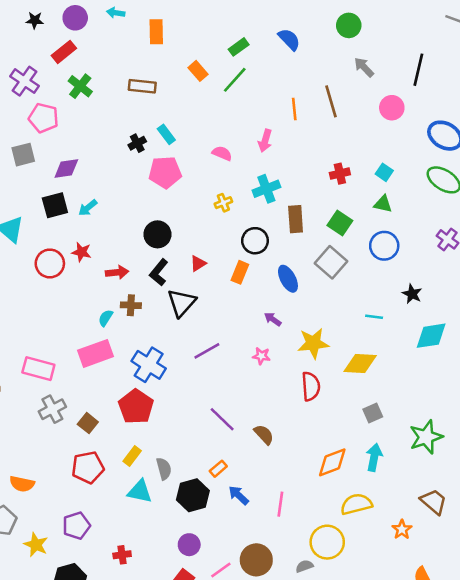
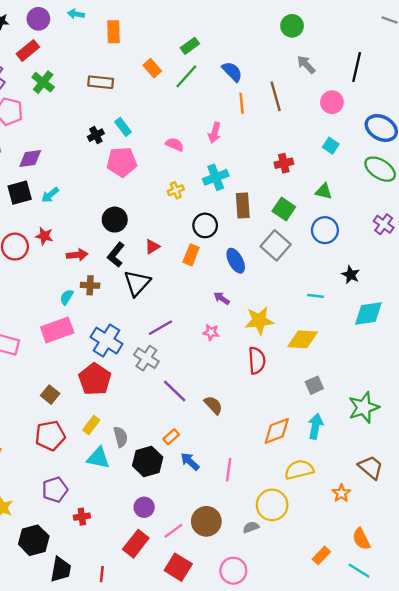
blue semicircle: (289, 39) -> (232, 72), moved
cyan square: (384, 172) -> (331, 146), moved
gray cross: (52, 409) -> (146, 358), moved, turned -30
purple pentagon: (76, 526) -> (55, 490), moved

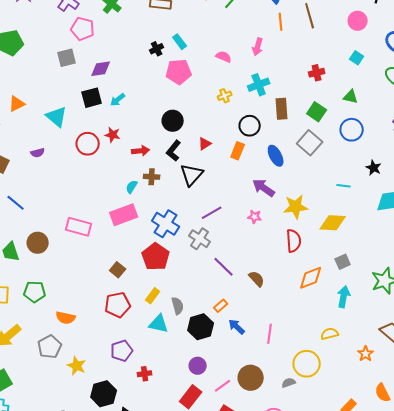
purple arrow: (222, 298) -> (264, 188), size x1.6
orange diamond: (277, 431) -> (311, 278), moved
yellow semicircle: (299, 470) -> (330, 334), size x0.7

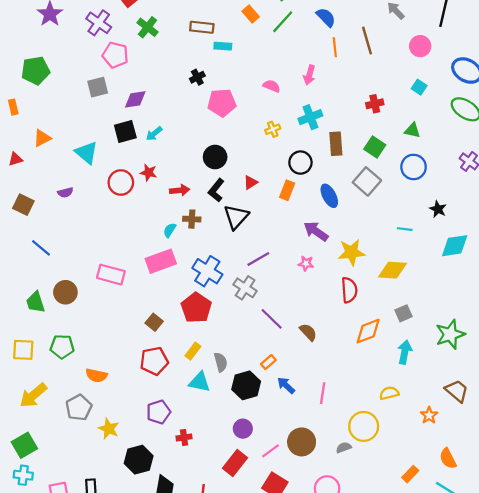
cyan rectangle: (180, 42) -> (223, 46), moved, turned -49

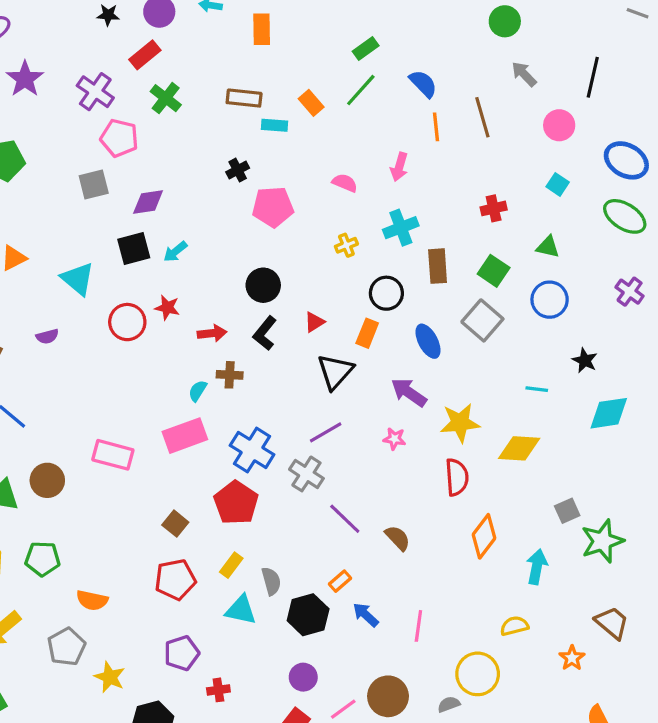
orange rectangle: (251, 14) -> (311, 103), moved
black triangle: (236, 217) -> (335, 372), moved
gray square: (404, 313) -> (567, 511), moved
orange diamond: (368, 331) -> (484, 536), turned -32

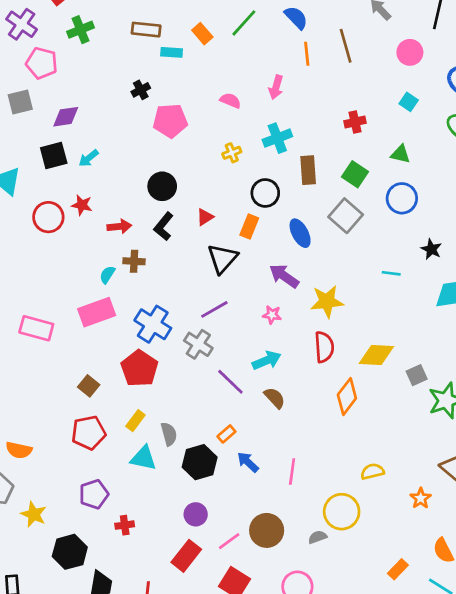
green cross: (166, 98) -> (80, 30), turned 30
yellow diamond: (519, 448) -> (376, 355), moved
cyan arrow: (537, 567) -> (267, 360), moved, turned 56

